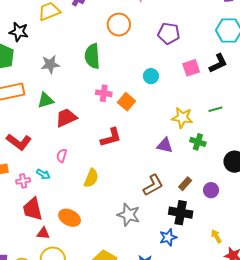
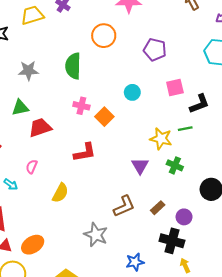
black L-shape: (218, 63) -> (199, 104), moved
green line: (215, 109) -> (185, 129), moved
purple triangle: (165, 145) -> (140, 166), turned 42
black cross: (181, 213) -> (172, 241), moved
orange ellipse: (70, 218) -> (33, 245), moved, turned -65

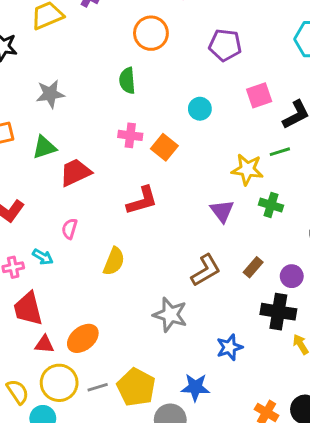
green semicircle: (73, 66) -> (127, 81), moved, size x0.7

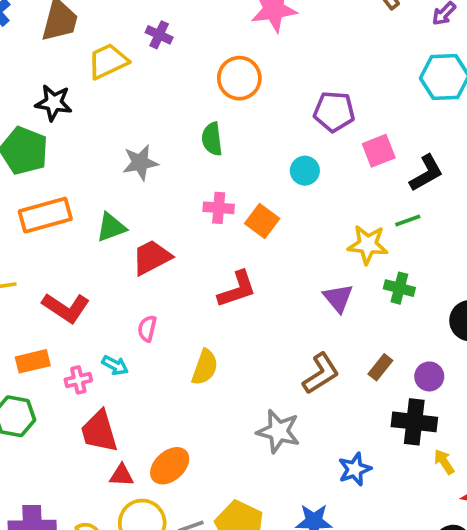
purple pentagon: (225, 45) -> (334, 112), moved
gray star: (50, 94) -> (140, 163), moved

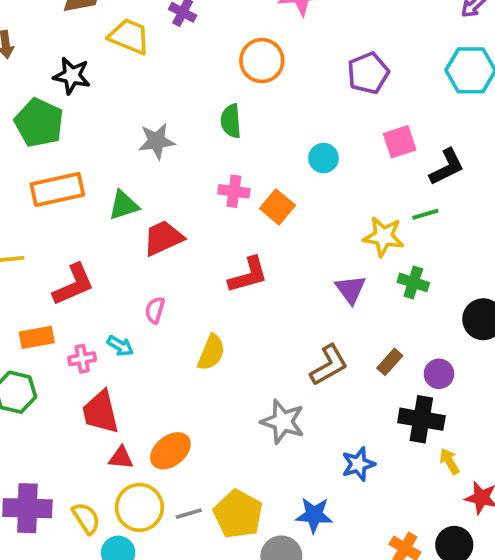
yellow trapezoid: (108, 61) -> (129, 36), turned 45
purple pentagon: (334, 112) -> (368, 73), moved, turned -30
red L-shape: (66, 308) -> (73, 285), turned -60

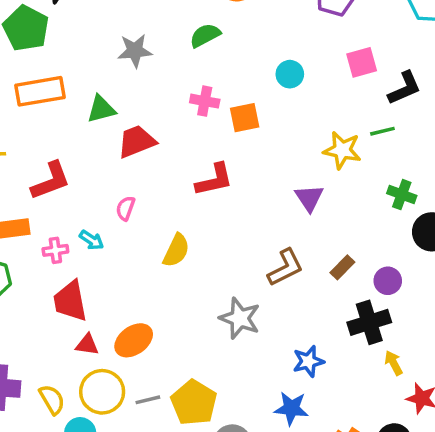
green semicircle: (231, 121) -> (205, 35), turned 64
orange square: (277, 207) -> (245, 118), turned 36
green cross: (413, 282) -> (402, 195), moved
black cross: (421, 419) -> (369, 322), turned -30
blue star: (314, 515) -> (291, 408), moved

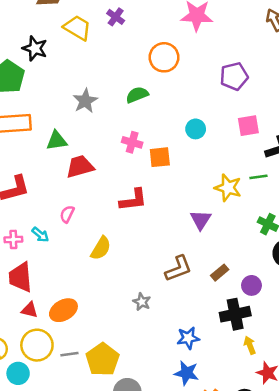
gray star: (135, 51) -> (85, 101), turned -30
gray star: (240, 318) -> (142, 302), size x0.6
blue star: (291, 408) -> (187, 373), moved

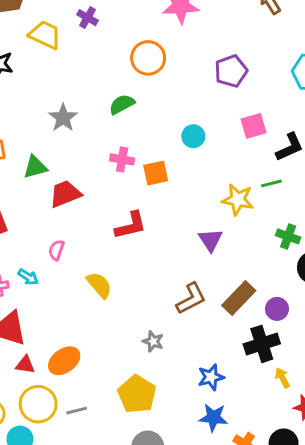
yellow semicircle: (101, 248) -> (99, 285), turned -65
brown rectangle: (220, 273) -> (239, 298), size x1.6
yellow pentagon: (103, 360) -> (137, 394), moved

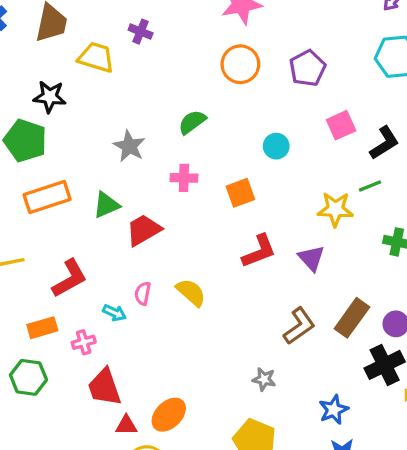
orange circle: (148, 58) -> (240, 64), moved
pink cross: (122, 159) -> (184, 178), moved
red L-shape: (131, 225) -> (259, 251), moved
cyan arrow: (28, 277) -> (114, 313), moved
yellow semicircle: (99, 285) -> (191, 292), moved

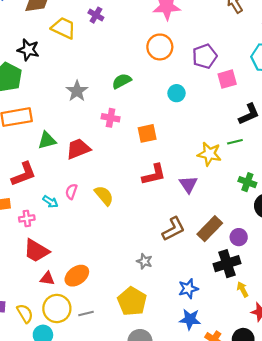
pink square: (341, 125) -> (227, 79), moved
cyan circle: (276, 146) -> (177, 93), moved
green triangle: (106, 205) -> (47, 140), moved
red trapezoid: (104, 387) -> (36, 251), turned -48

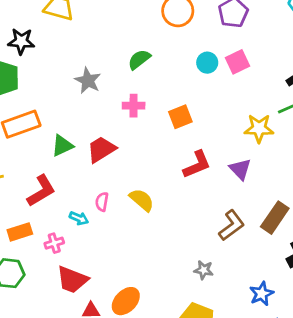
pink square: (227, 79) -> (237, 62), moved

